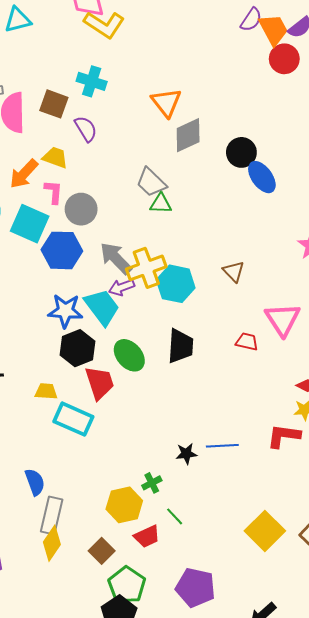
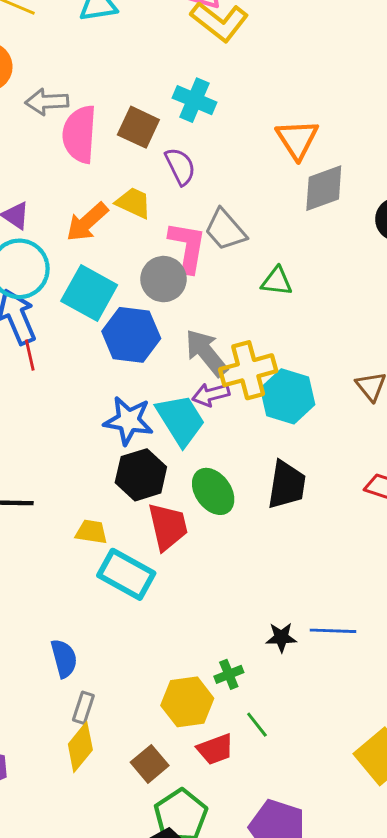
gray trapezoid: (151, 182) -> (225, 230), moved
pink L-shape: (53, 192) -> (187, 247), moved, size x1.5
gray rectangle: (52, 515) -> (83, 708), size x0.6

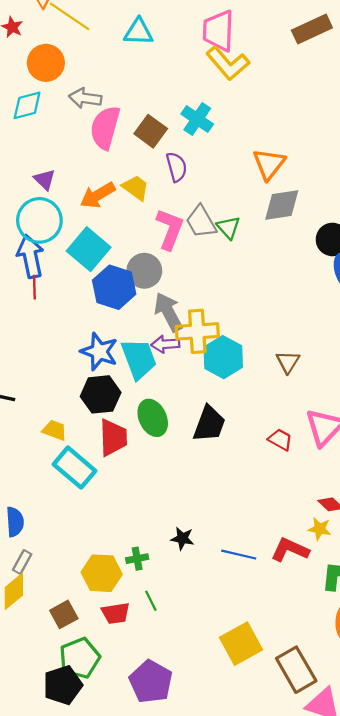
gray circle: (164, 279) -> (144, 271), moved
green triangle: (277, 281) -> (228, 227), moved, turned 30
blue line: (333, 631) -> (239, 555), moved

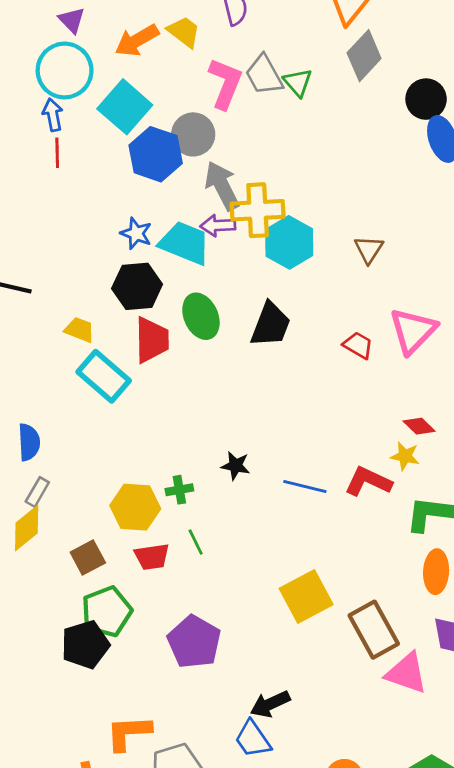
gray diamond: (282, 205) -> (364, 56), turned -39
blue arrow: (30, 256) -> (53, 115), size x0.6
blue star: (99, 352) -> (136, 233), size x0.7
cyan trapezoid: (139, 359) -> (185, 243), turned -48

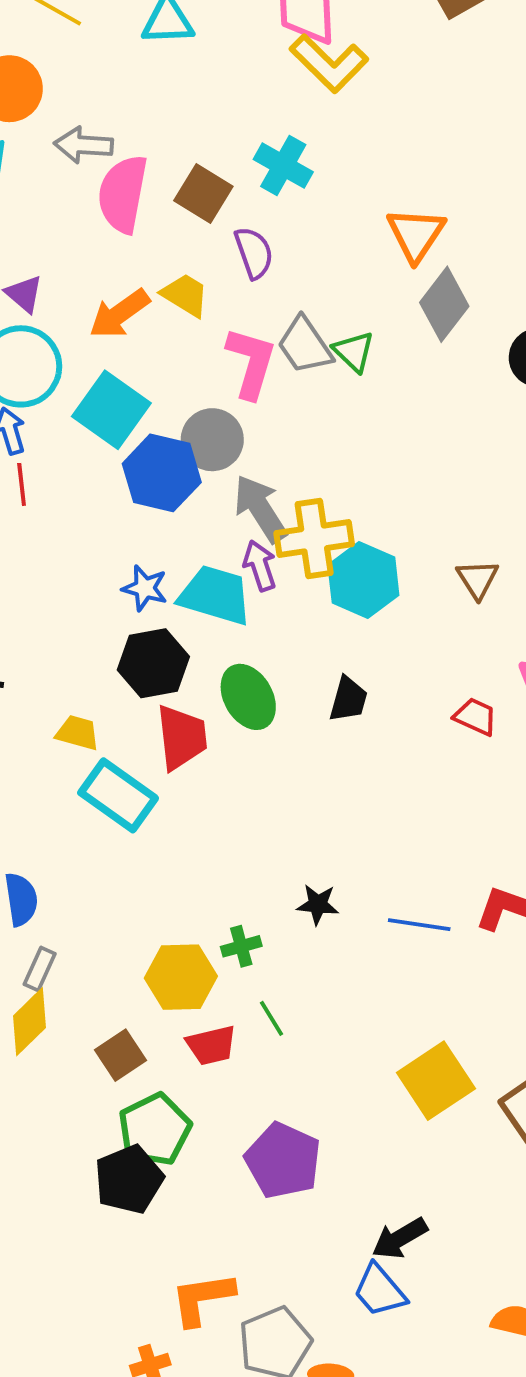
purple arrow: (218, 225) -> (260, 566), turned 80
black trapezoid: (271, 325) -> (348, 699), size x0.7

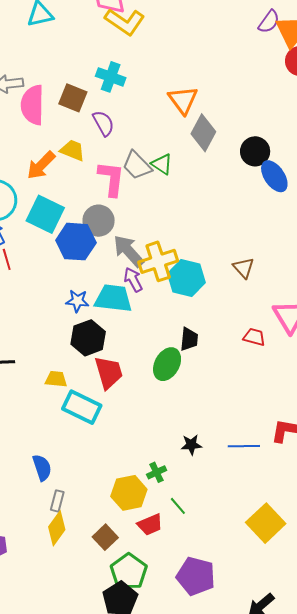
green ellipse: (248, 697) -> (167, 364), moved, turned 68

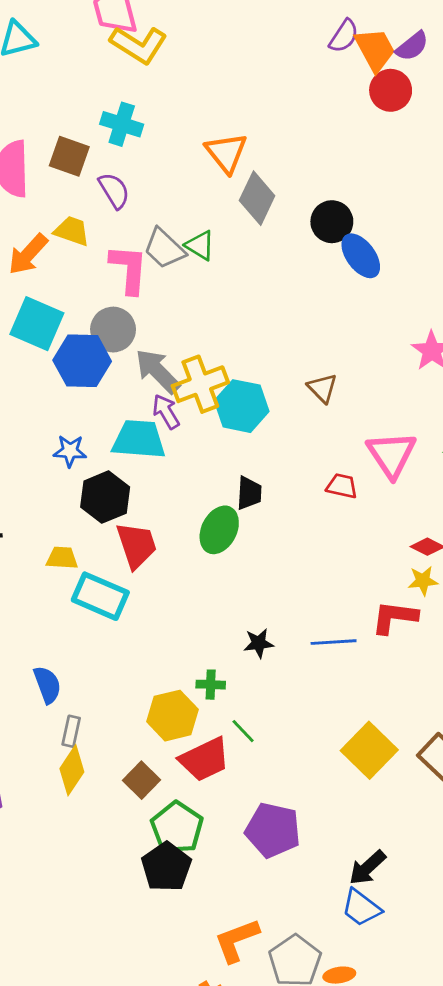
blue star: (77, 301) -> (70, 451), moved
green cross: (157, 472) -> (211, 685), turned 30
red trapezoid: (150, 525) -> (205, 759), size x1.4

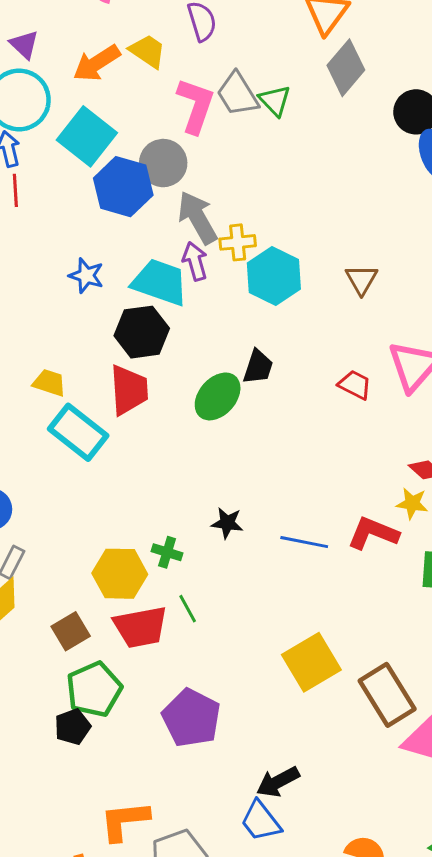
yellow cross: (200, 384) -> (238, 242), size x0.6
black hexagon: (105, 497) -> (142, 332), moved
black pentagon: (166, 867) -> (73, 727), size x0.7

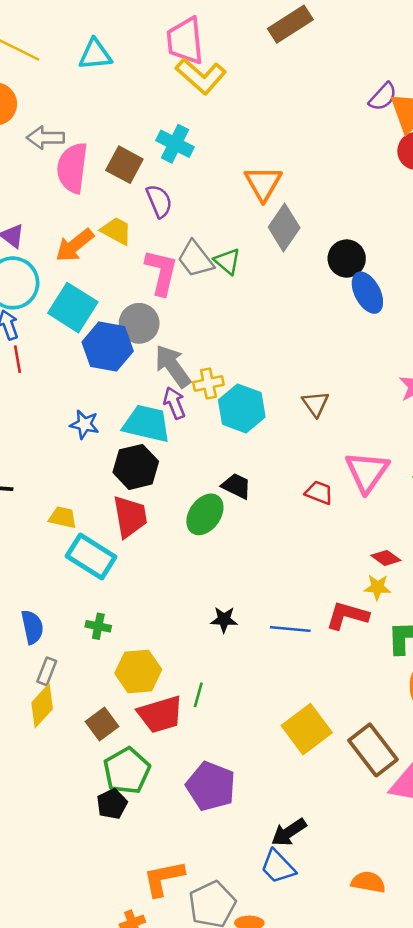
black trapezoid: (258, 367) -> (236, 486), turned -76
green cross: (167, 552) -> (98, 626), moved
green line: (188, 609) -> (198, 695), turned 50

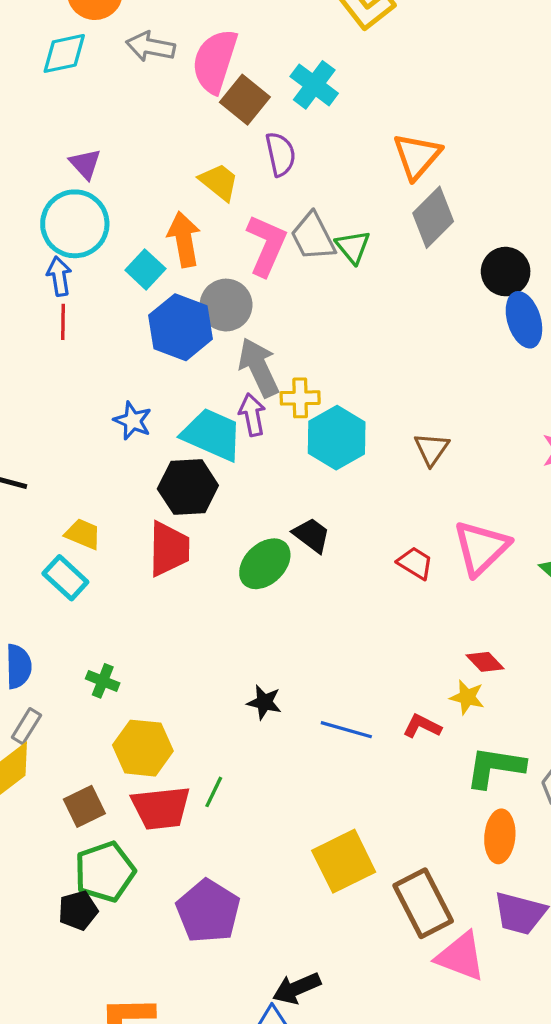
pink semicircle: (72, 168) -> (215, 61), moved
orange arrow: (75, 245) -> (184, 239), moved, turned 108
cyan square: (73, 308) -> (145, 269), size x0.6
cyan rectangle: (91, 556) -> (65, 578), moved, size x0.7
red L-shape: (347, 616) -> (422, 726), size x0.7

